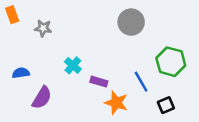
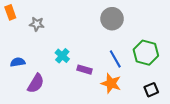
blue line: (141, 82) -> (115, 59), moved
orange star: (116, 103) -> (111, 83), moved
black square: (166, 105) -> (151, 90), moved

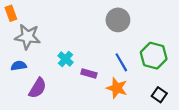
gray star: (37, 24) -> (28, 37), moved, size x1.6
black square: (151, 90) -> (159, 95), turned -32

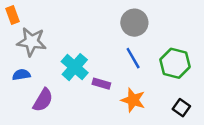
cyan cross: (66, 59) -> (75, 67), size x1.5
blue line: (121, 62) -> (133, 58), moved

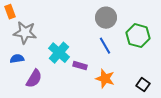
green hexagon: (175, 63) -> (138, 36), moved

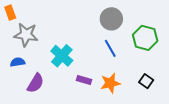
purple rectangle: (80, 66) -> (84, 80), moved
orange star: (105, 79) -> (110, 83), turned -30
black square: (143, 85) -> (146, 81), moved

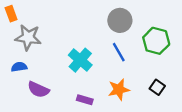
cyan cross: (62, 56) -> (80, 60), moved
purple rectangle: (84, 80) -> (85, 100), moved
purple semicircle: (36, 83) -> (38, 90), turned 84

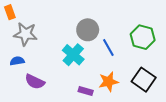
gray circle: (120, 20) -> (88, 30), moved
black square: (157, 87) -> (144, 80), size x1.6
purple rectangle: (85, 100) -> (86, 91), moved

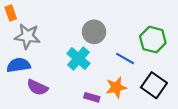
blue line: (108, 47) -> (125, 58), moved, turned -30
blue semicircle: (17, 61) -> (18, 65), size x1.5

